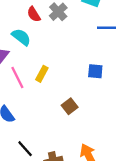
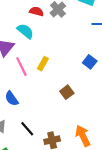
red semicircle: (34, 14) -> (36, 11), turned 136
blue square: (95, 71) -> (90, 62), turned 32

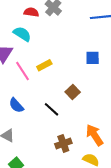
blue square: (90, 62) -> (93, 58), turned -32
yellow rectangle: (43, 64) -> (44, 65), turned 40
black line: (27, 129) -> (52, 109), moved

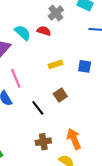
red semicircle: (31, 12) -> (44, 31), moved
yellow rectangle: (44, 65) -> (56, 64), moved
pink line: (22, 71) -> (16, 78), moved

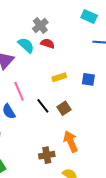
gray cross: (56, 13) -> (40, 25), moved
black line: (38, 108) -> (43, 106), moved
orange arrow: (74, 139) -> (71, 141), moved

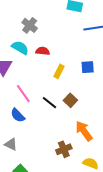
red semicircle: (48, 44) -> (43, 51), moved
yellow rectangle: (59, 77) -> (59, 71), turned -32

